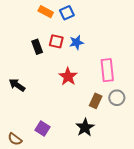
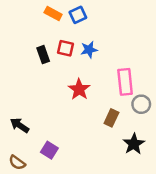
black arrow: (17, 85) -> (20, 125), moved
gray circle: (117, 98) -> (141, 104), moved
black star: (85, 127) -> (134, 144), moved

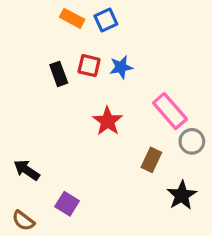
pink rectangle: (125, 82) -> (170, 111), turned -35

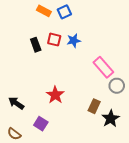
red star: (108, 121) -> (55, 95), moved
brown rectangle: (151, 160) -> (94, 106), moved

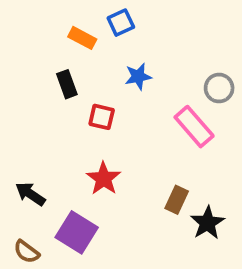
orange rectangle: (44, 11) -> (82, 38), moved
red square: (54, 40) -> (102, 117), moved
gray circle: (117, 86) -> (219, 88), moved
purple square: (41, 124) -> (77, 232), size x1.5

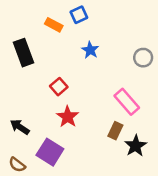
blue star: (138, 76) -> (90, 50), turned -30
black rectangle: (67, 84) -> (23, 53), moved, size x1.5
red square: (102, 117) -> (59, 87), moved, turned 36
pink rectangle: (194, 127) -> (127, 102), moved

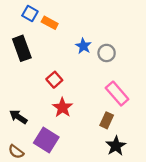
blue square: (79, 15) -> (30, 13), moved, turned -35
gray circle: (143, 58) -> (107, 53), moved
black star: (136, 146) -> (116, 146), moved

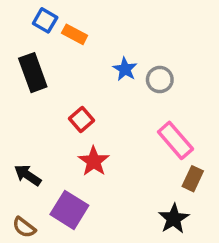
brown rectangle: (107, 120) -> (193, 179), moved

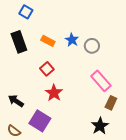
orange rectangle: (75, 34) -> (48, 41), moved

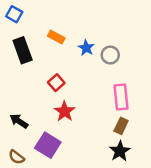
blue square: (26, 12) -> (14, 14), moved
orange rectangle: (48, 41) -> (56, 37), moved
pink rectangle: (101, 81) -> (121, 97), turned 35
brown rectangle: (111, 103) -> (121, 126), moved

